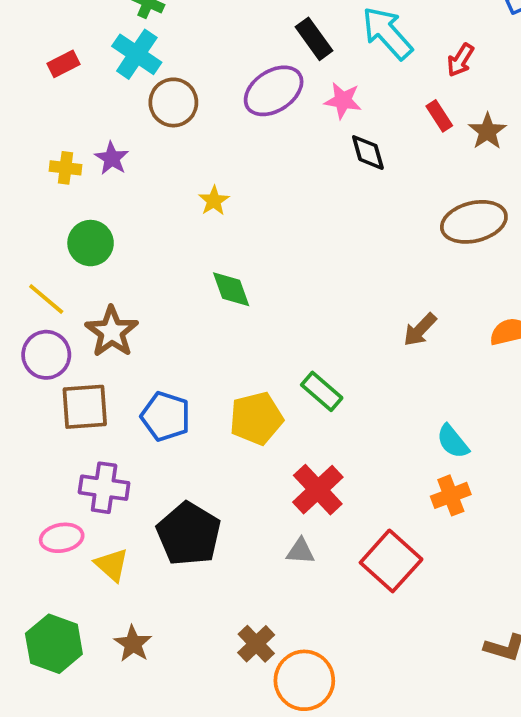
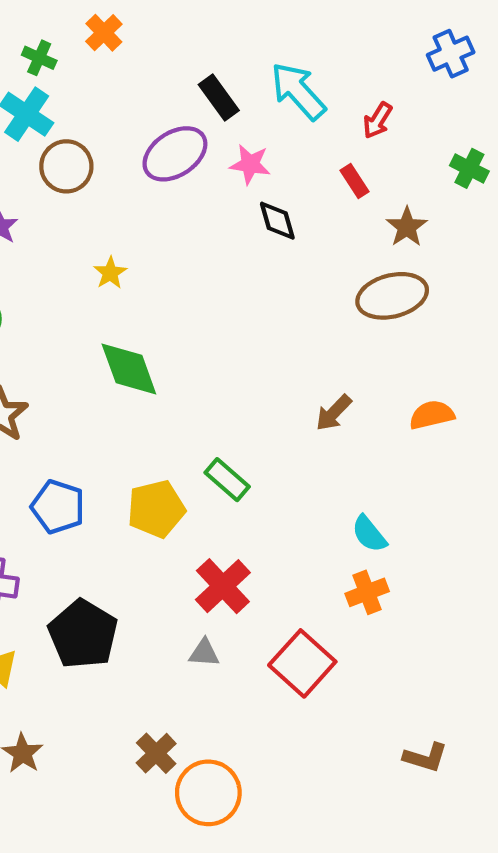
brown star: (487, 131) -> (407, 227), moved
green diamond: (231, 289) -> (129, 369), size x1.4

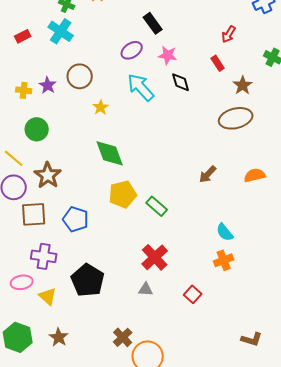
cyan arrow: (298, 91) -> (141, 87), moved
purple ellipse: (175, 154) -> (132, 50), size x0.7
brown circle: (66, 166) -> (80, 76), moved
yellow pentagon: (156, 509) -> (123, 194), moved
red square: (302, 663) -> (193, 294), size x0.6

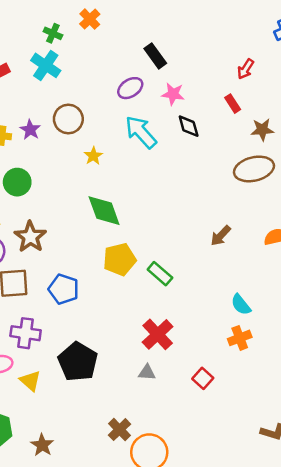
brown star: (243, 85) -> (262, 130), turned 30
brown star: (59, 337) -> (42, 445), moved

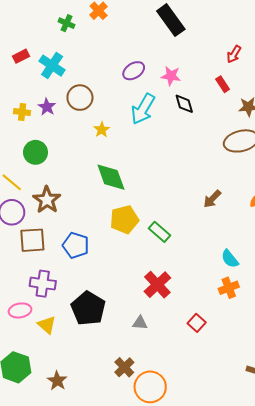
black rectangle: (155, 56) -> (171, 20), moved, size x1.4
cyan cross: (46, 65) -> (52, 66), moved
cyan arrow: (141, 132) -> (143, 109), turned -108
gray triangle: (147, 372) -> (140, 323), moved

